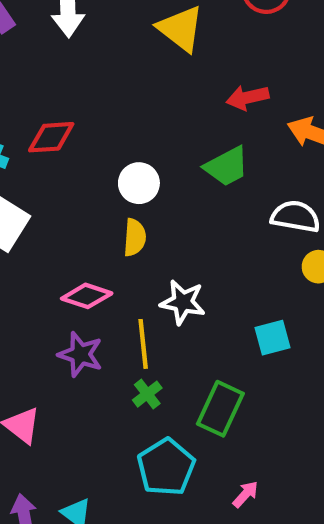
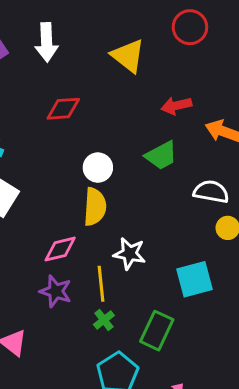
red diamond: (51, 137) -> (63, 109), moved
yellow semicircle: (135, 237) -> (95, 207), size x1.4
pink diamond: (87, 296) -> (60, 249), turned -32
cyan square: (273, 338) -> (194, 279), size x1.4

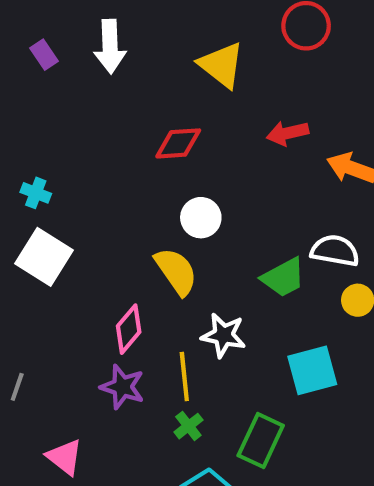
red diamond: (63, 109) -> (178, 143), moved
green trapezoid: (161, 155) -> (283, 278), moved
white circle: (98, 168) -> (201, 218), moved
yellow semicircle: (95, 207) -> (176, 271), turned -39
pink diamond: (60, 249) -> (129, 329), turned -36

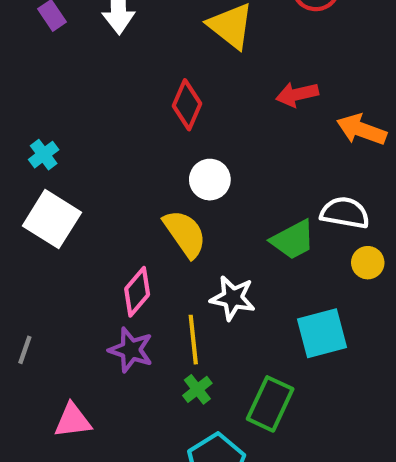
red diamond: (178, 143) -> (187, 105), turned -63
cyan cross: (36, 193) -> (44, 155), turned 32
pink triangle: (65, 457) -> (73, 421), turned -45

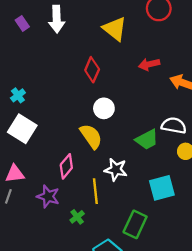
purple star: (131, 350) -> (48, 196), moved
green cross: (197, 389) -> (77, 217), moved
pink triangle: (73, 421) -> (15, 174), moved

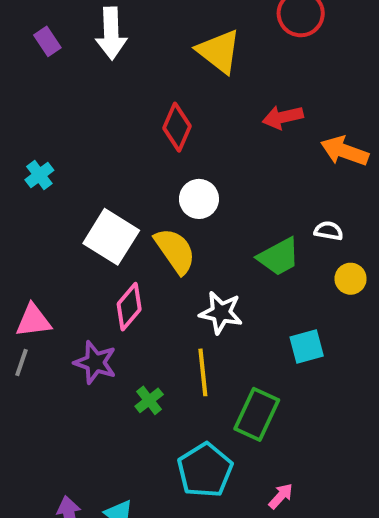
white semicircle: (174, 126) -> (329, 231), size x0.6
white square: (22, 129) -> (111, 237), moved
cyan square: (162, 188) -> (307, 347), size x0.7
yellow line: (95, 191) -> (203, 372), moved

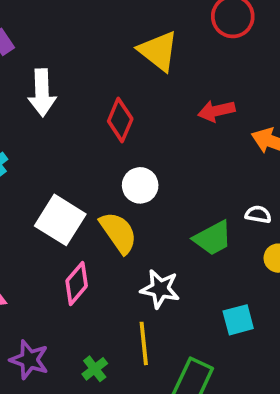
white arrow: (111, 33) -> (42, 93), moved
purple star: (95, 362) -> (29, 360), moved

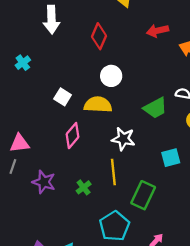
white square: (60, 220) -> (63, 97), size x0.6
yellow semicircle: (118, 233) -> (98, 105), turned -52

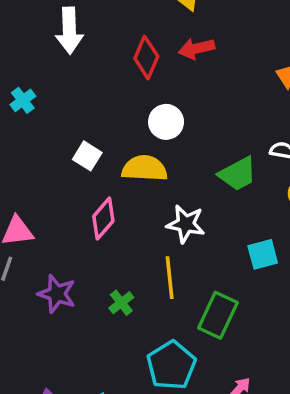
red arrow: (158, 31) -> (196, 48), moved

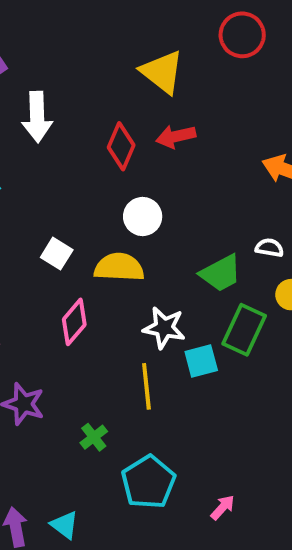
cyan square: (263, 254) -> (201, 361), moved
green cross: (121, 303) -> (94, 437), moved
green rectangle: (218, 315) -> (244, 330), moved

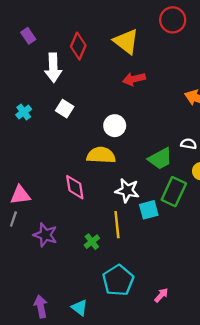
red diamond: (121, 146) -> (78, 46), moved
white square: (57, 254) -> (65, 109), moved
pink diamond: (74, 322) -> (75, 187), turned -50
green cross: (94, 437) -> (92, 242), moved
cyan triangle: (64, 525) -> (79, 308), moved

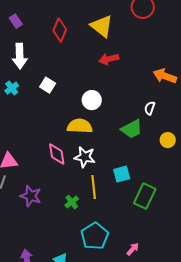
white arrow: (53, 68) -> (20, 56), moved
white semicircle: (189, 144) -> (150, 108), moved, turned -80
white star: (127, 190) -> (85, 157), moved
green rectangle: (174, 192) -> (145, 196), moved

